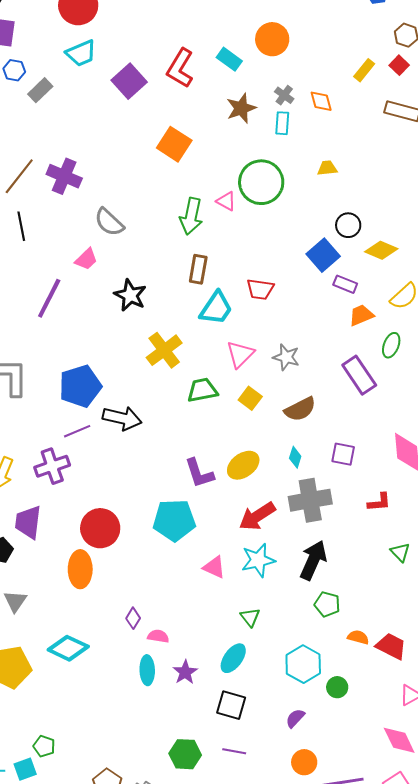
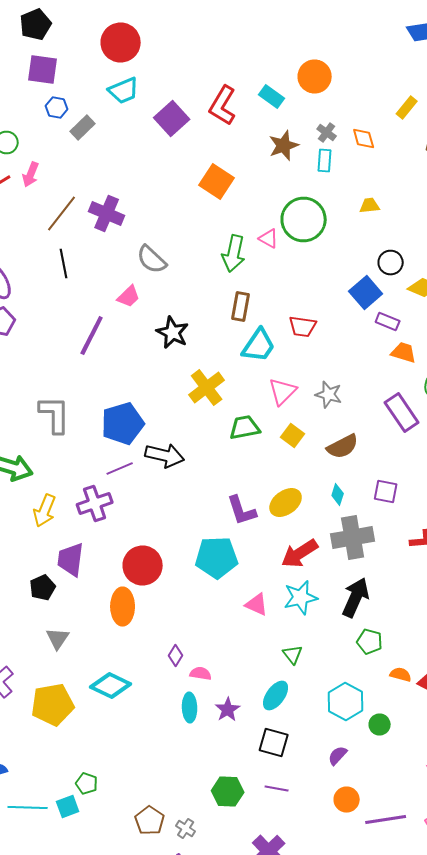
orange trapezoid: (361, 315) -> (404, 352), turned 40

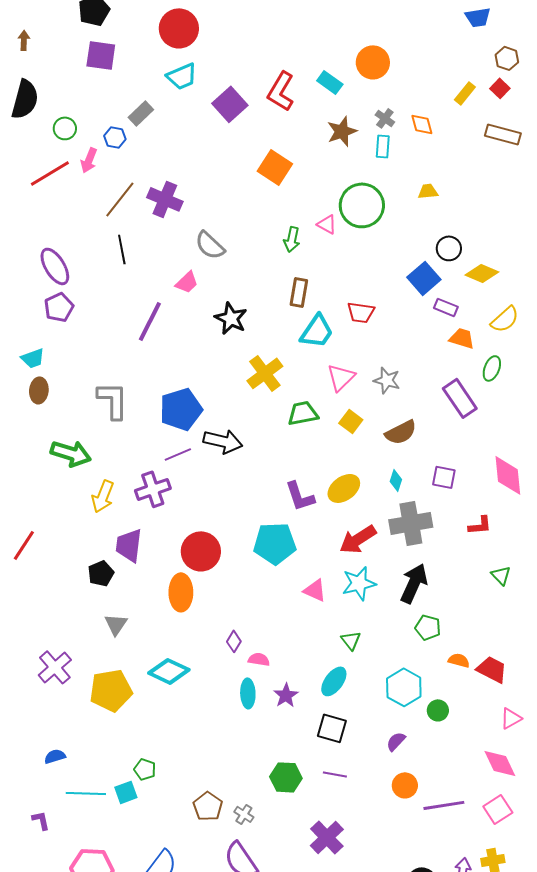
blue hexagon: (57, 108) -> (115, 137), moved
green arrow: (234, 254) -> (292, 239), size x0.7

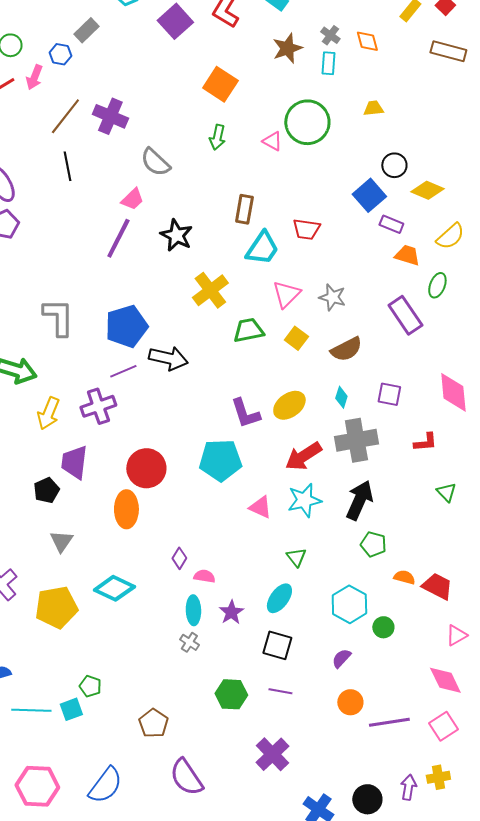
green arrow: (292, 239) -> (217, 137), moved
purple line: (150, 321) -> (118, 238), moved
gray cross: (244, 814) -> (189, 642), moved

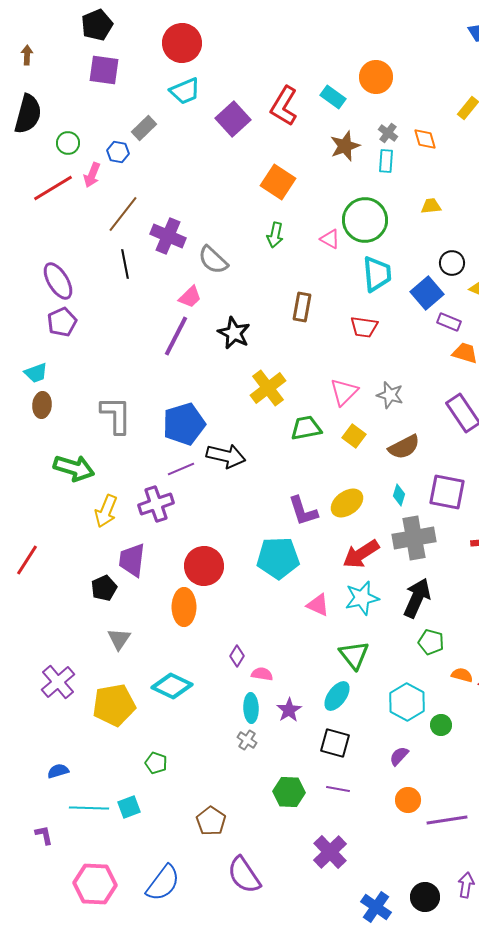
purple cross: (110, 116) -> (168, 236), moved
cyan trapezoid: (262, 248) -> (377, 274), moved, turned -39
purple square: (389, 394) -> (447, 492), size x1.5
green triangle: (296, 557) -> (354, 655), size x1.5
green pentagon: (90, 686) -> (156, 763), moved

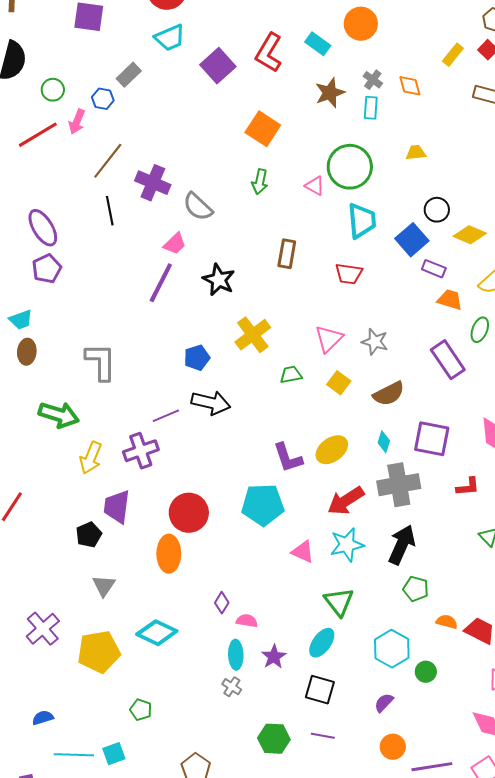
blue pentagon: (184, 424) -> (197, 358), moved, size x0.6
green trapezoid: (306, 428) -> (291, 375), size x0.7

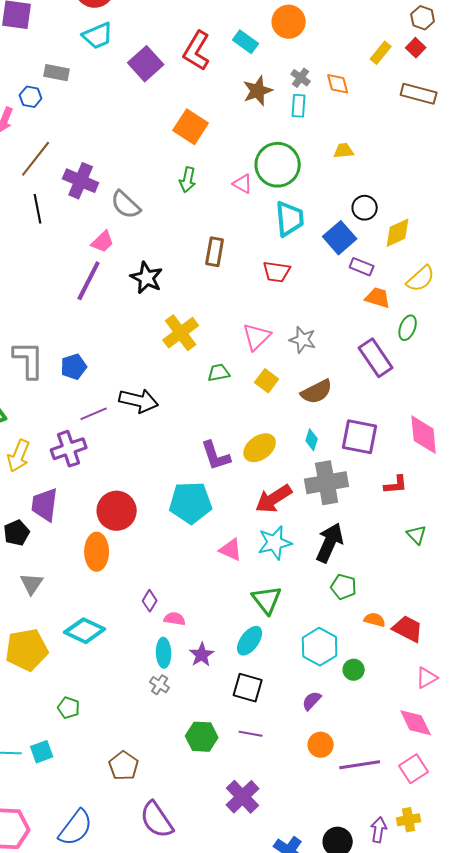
gray rectangle: (129, 75) -> (57, 73), turned 55
yellow diamond: (470, 235) -> (398, 233), turned -48
blue pentagon: (197, 358) -> (74, 367), moved

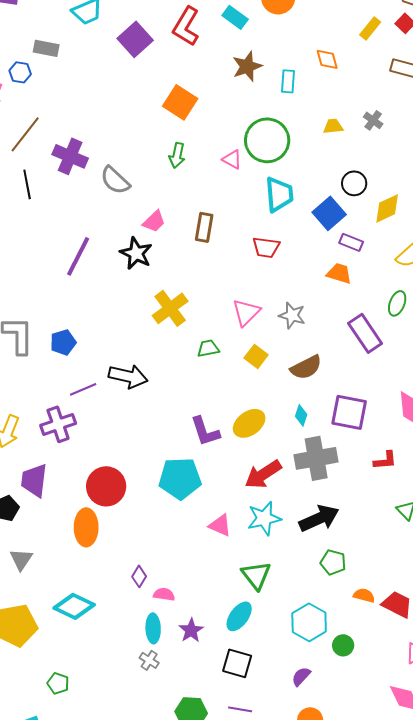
gray cross: (301, 78) -> (373, 120), moved
pink trapezoid: (103, 242) -> (154, 221), moved
orange trapezoid: (378, 298) -> (339, 273), moved
black arrow: (330, 543) -> (319, 518), turned 42

